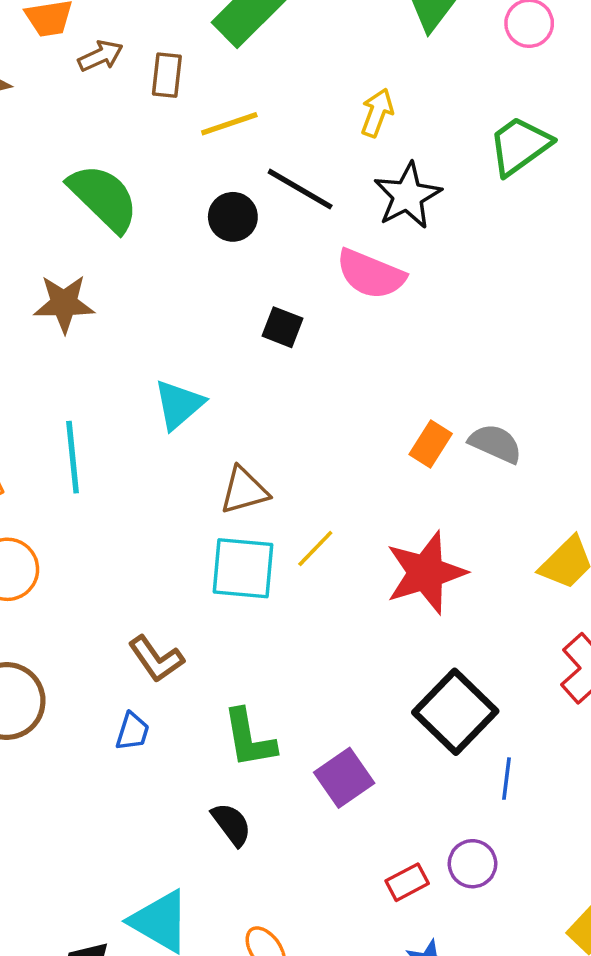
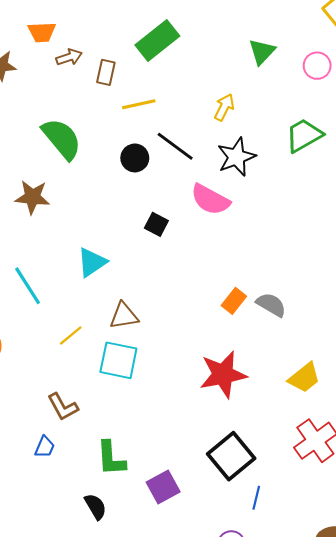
cyan line: (73, 457) -> (28, 286), turned -33
yellow line: (315, 549) -> (71, 335), moved

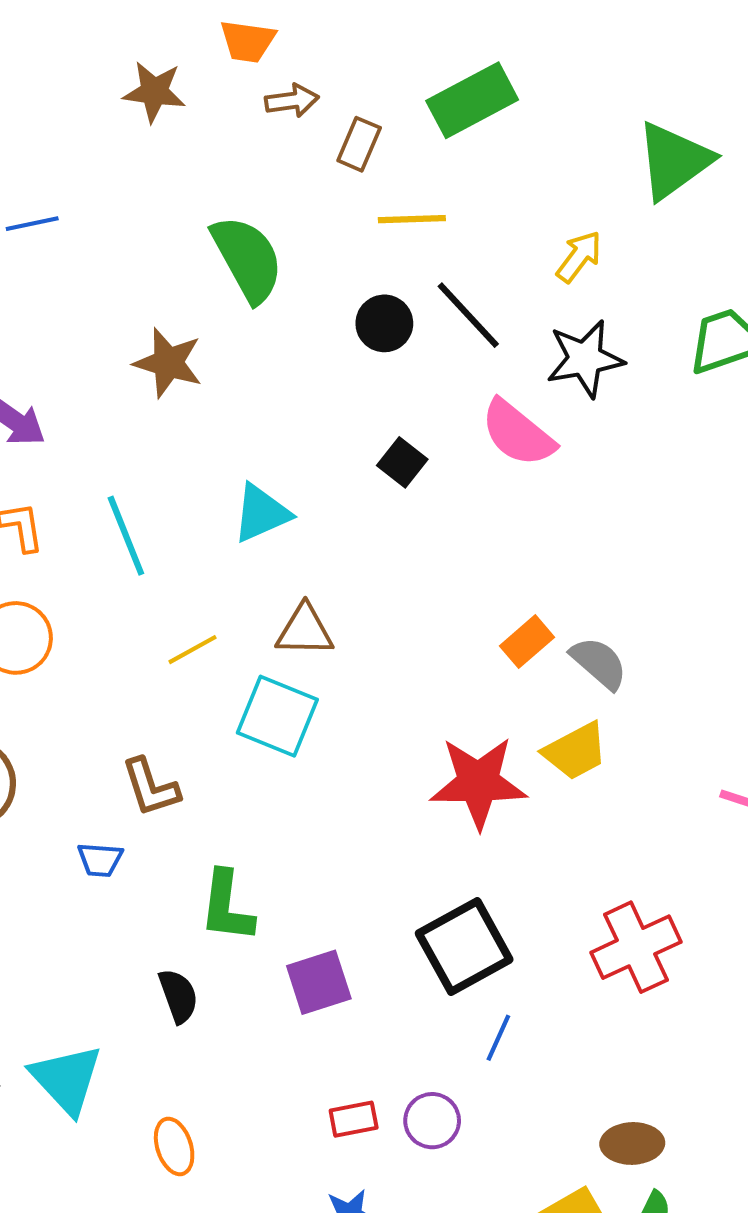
green triangle: (262, 52) -> (674, 161), size x1.5
yellow trapezoid: (304, 378) -> (575, 751), moved
blue trapezoid: (45, 447) -> (100, 860), turned 60

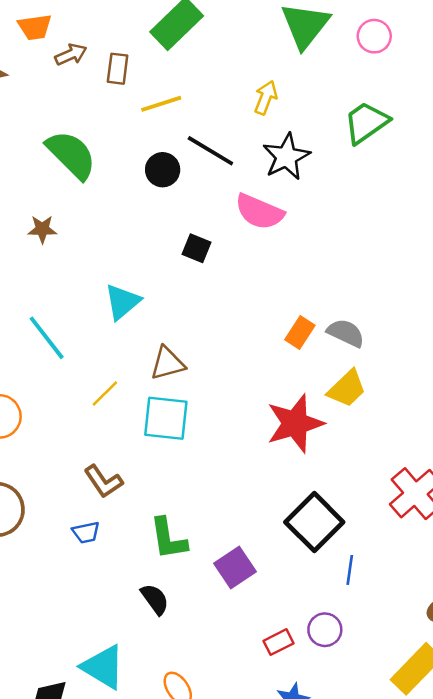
brown star: (168, 363) -> (42, 229), size x0.7

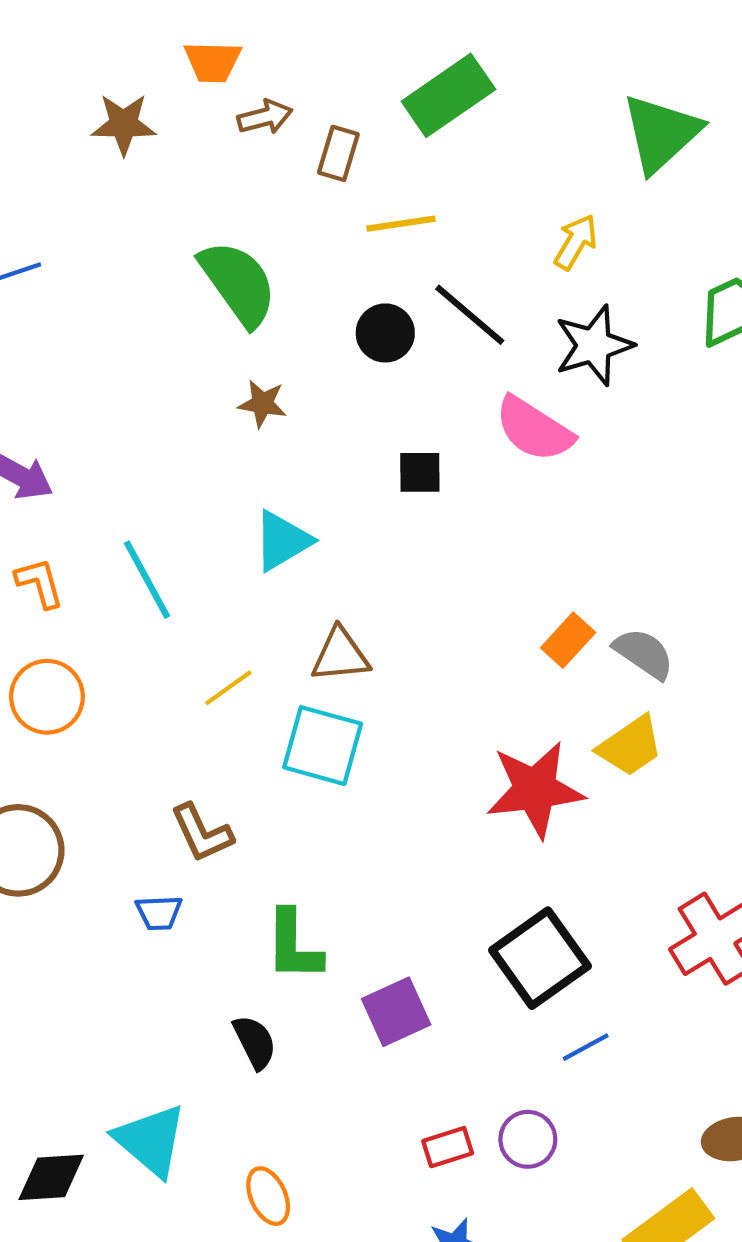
brown star: (42, 229) -> (262, 404), moved
black square: (196, 248) -> (420, 472), turned -32
blue line: (350, 570) -> (586, 1047), turned 44

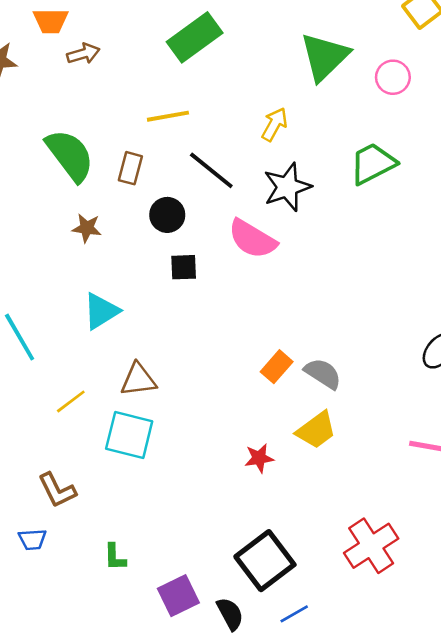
brown rectangle: (338, 153) -> (130, 168), moved
black circle: (385, 333) -> (167, 215), moved
red star: (535, 790) -> (259, 458), size x0.5
green L-shape: (293, 946) -> (115, 557), size x0.6
black semicircle: (255, 1042) -> (230, 614), moved

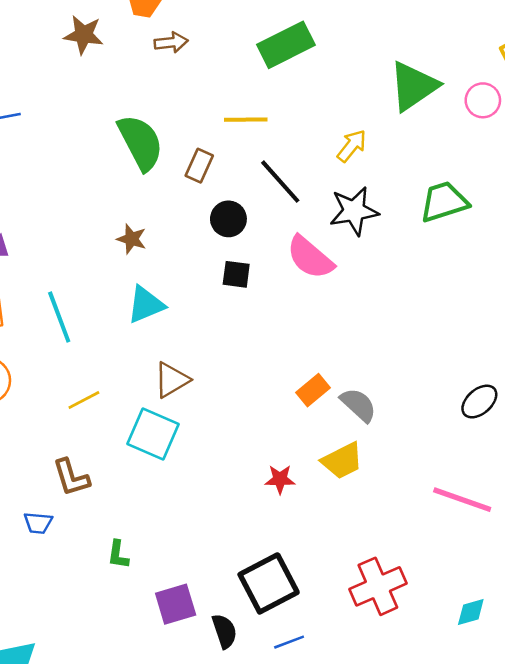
pink circle: (393, 77) -> (483, 100), moved
brown star: (87, 228) -> (132, 239), moved
brown triangle: (138, 380) -> (172, 380), turned -33
yellow line: (71, 401) -> (84, 400), moved

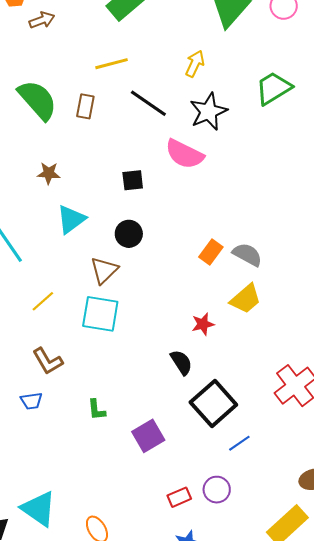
black circle: (228, 219) -> (129, 234), moved
black semicircle: (224, 631) -> (181, 362), moved

